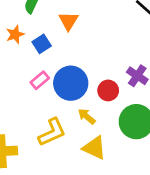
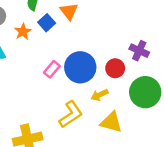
blue square: (42, 44) -> (47, 23), moved
yellow arrow: (87, 116) -> (100, 95), turned -56

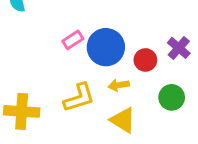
green circle: (145, 92) -> (172, 97), size x0.7

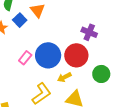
purple cross: (179, 48) -> (89, 32), moved
red circle: (145, 60) -> (76, 55), size x1.5

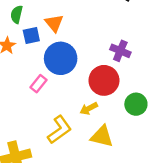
blue square: (20, 20) -> (31, 35), turned 32
blue circle: (48, 55) -> (61, 58), moved

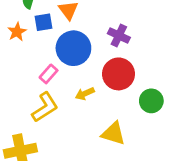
purple cross: (120, 51) -> (119, 35), moved
yellow arrow: (89, 109) -> (85, 94), moved
yellow L-shape: (60, 130) -> (45, 107), moved

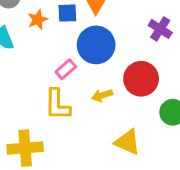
purple cross: (119, 35) -> (160, 29), moved
yellow L-shape: (45, 107) -> (57, 105), turned 116

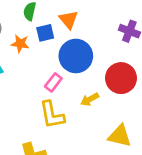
orange star: (38, 20) -> (20, 44), turned -30

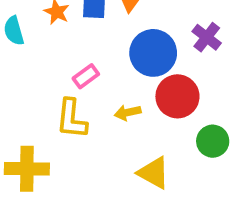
blue circle: (76, 56) -> (153, 53), moved

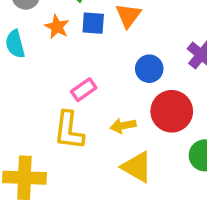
blue circle: (153, 53) -> (149, 69), size x0.6
yellow triangle: (154, 173) -> (137, 167), moved

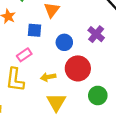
blue square: (93, 23) -> (34, 30), moved
yellow triangle: (137, 167) -> (56, 102), turned 30

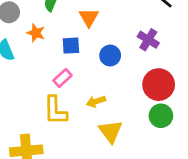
red circle: (78, 68) -> (159, 85), moved

